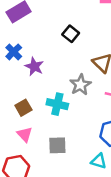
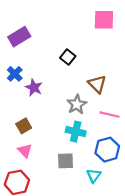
cyan cross: (57, 104) -> (76, 132), moved
gray square: (57, 145) -> (66, 161), moved
cyan triangle: (99, 161) -> (94, 176), turned 49

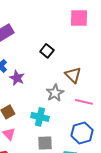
cyan cross: (76, 132) -> (40, 117), moved

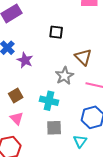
black square: (47, 51) -> (56, 32), turned -32

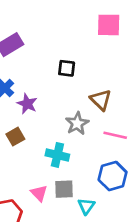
brown square: (16, 96) -> (15, 137), moved
pink triangle: (17, 118) -> (39, 193), moved
cyan triangle: (80, 141) -> (86, 206), moved

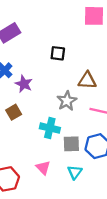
brown triangle: (101, 100) -> (87, 80), turned -42
gray square: (64, 189) -> (71, 144), moved
pink triangle: (39, 193) -> (43, 168), moved

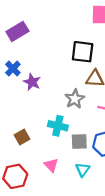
black square: (58, 53) -> (83, 52), moved, size x1.5
brown square: (14, 112) -> (22, 137), moved

